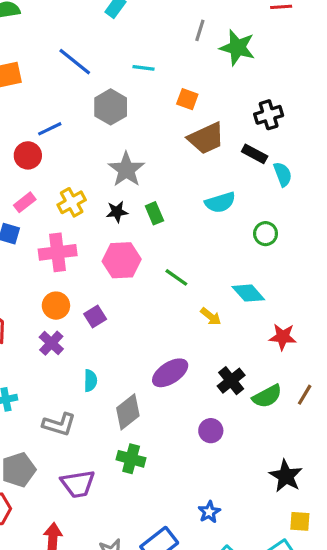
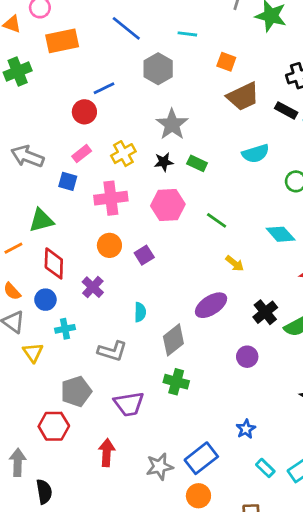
green rectangle: (154, 213) -> (197, 163), turned -42
yellow arrow: (211, 317) -> (235, 263), moved
purple cross: (51, 343) -> (93, 287), moved

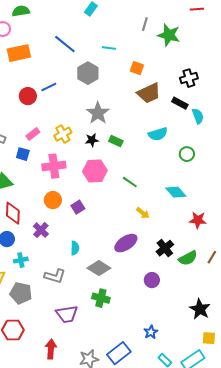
red circle: (84, 112) -> (28, 96), moved
gray diamond: (173, 340) -> (99, 268), turned 70
gray pentagon: (76, 391) -> (21, 293), moved, turned 30

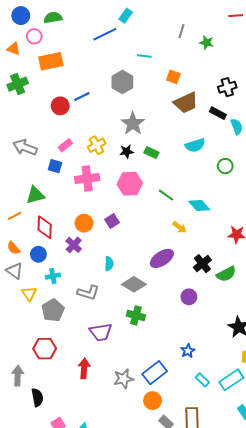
green star: (169, 35) -> (207, 43), size x0.6
blue line: (65, 44) -> (105, 34), moved, turned -65
cyan diamond: (176, 192) -> (199, 205), moved
orange circle: (53, 200) -> (84, 223), moved
gray pentagon: (21, 293) -> (53, 310), turned 30

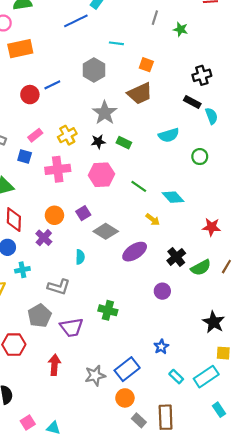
brown trapezoid: (186, 103) -> (140, 94), moved
gray diamond: (134, 284) -> (106, 231), moved
gray pentagon: (53, 310) -> (40, 316), moved

